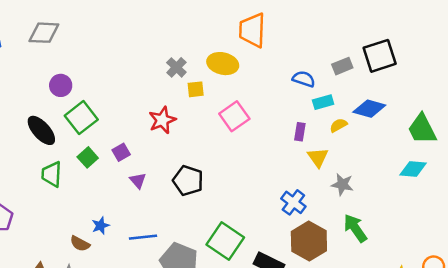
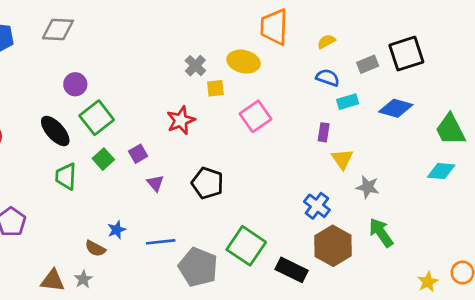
yellow semicircle: (338, 125) -> (326, 42), moved

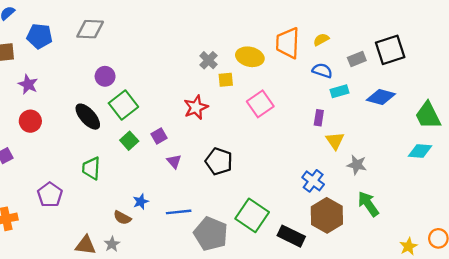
orange trapezoid: (274, 27) -> (288, 43), moved
green trapezoid: (66, 176) -> (91, 168), moved

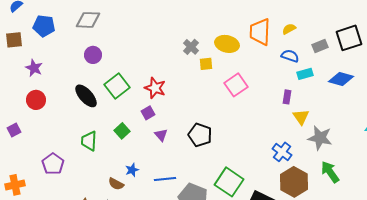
purple circle: (105, 76) -> (93, 55), moved
red star: (196, 107) -> (155, 88), moved, turned -30
green square: (129, 141) -> (122, 131), moved
gray star: (357, 165) -> (320, 138), size x1.4

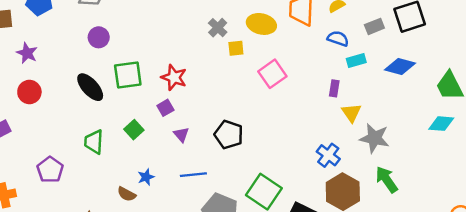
green square: (117, 86) -> (128, 75), turned 30
blue line: (165, 179) -> (193, 175), moved

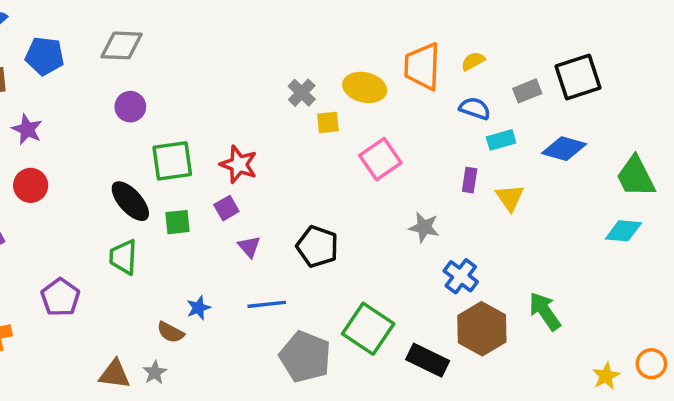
black ellipse: (90, 87) -> (130, 201), moved
yellow triangle: (351, 113) -> (510, 198), moved
green square: (134, 130) -> (178, 222), moved, turned 36
gray star: (374, 138) -> (424, 227), moved, size x0.7

